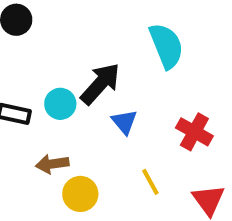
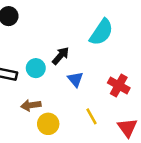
cyan semicircle: (166, 46) -> (101, 32), turned 56
black arrow: (100, 84) -> (61, 56), size x0.7

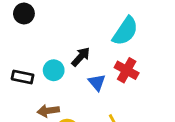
red cross: (119, 85) -> (127, 70), moved

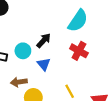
blue triangle: (97, 82) -> (44, 64), moved

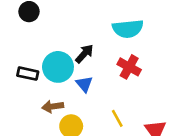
cyan semicircle: (78, 21) -> (128, 29), turned 50
cyan circle: (23, 51) -> (58, 67), size x1.5

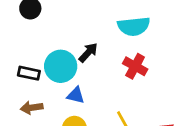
blue triangle: (84, 84) -> (76, 95), moved, turned -36
brown arrow: (53, 106) -> (32, 108), moved

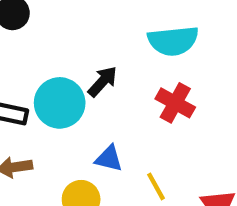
blue triangle: (76, 95) -> (109, 159), moved

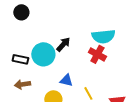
cyan semicircle: (173, 41) -> (103, 36), moved

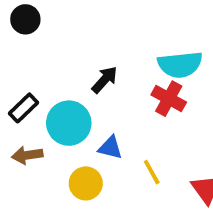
cyan circle: (43, 54) -> (69, 123), moved
black rectangle: (20, 59) -> (24, 108), turned -56

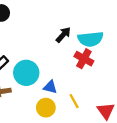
black arrow: (105, 80) -> (63, 35), moved
yellow circle: (86, 183) -> (46, 108), moved

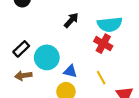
black arrow: (63, 35) -> (71, 20), moved
yellow line: (74, 101) -> (101, 78), moved

